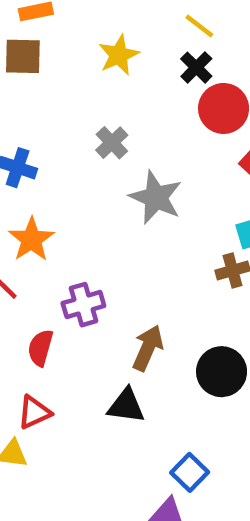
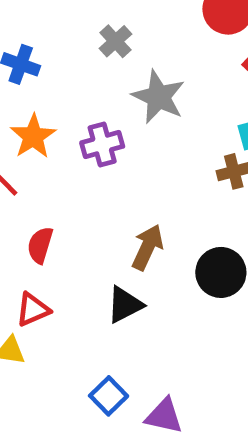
purple cross: (83, 305) -> (102, 145), moved
black triangle: (126, 406) -> (125, 305), turned -36
blue square: (190, 472) -> (109, 396), moved

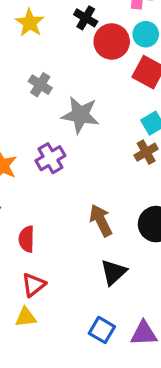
brown arrow: (147, 247) -> (101, 220), turned -36
black triangle: (125, 305) -> (113, 272), moved

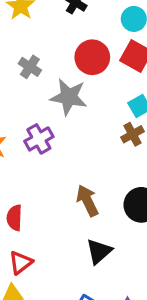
red circle: (112, 41) -> (92, 57), moved

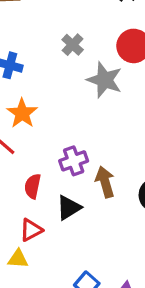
purple cross: (39, 139) -> (74, 161), moved
black triangle: (99, 251) -> (69, 208), moved

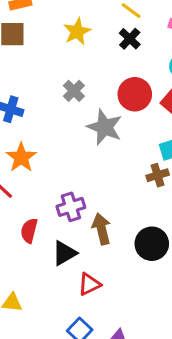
red triangle: (31, 230) -> (89, 284), moved

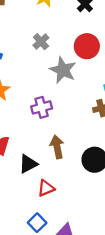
purple cross: (71, 207) -> (42, 107), moved

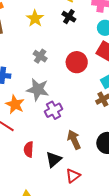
red circle: (87, 46) -> (77, 62), moved
gray star: (63, 70) -> (38, 89), moved

